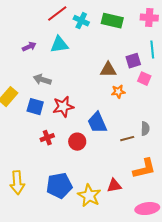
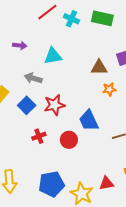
cyan triangle: (59, 45) -> (53, 56), moved
purple arrow: (29, 47) -> (20, 45), turned 32
blue square: (35, 107) -> (27, 105), turned 30

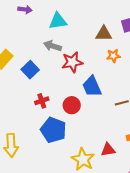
gray arrow: (33, 78) -> (53, 46), moved
red star: (55, 105) -> (72, 62), moved
blue pentagon: (51, 184) -> (53, 130), moved, turned 30

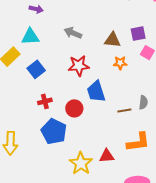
cyan triangle: (58, 21) -> (30, 37), moved
gray arrow: (53, 46) -> (73, 33), moved

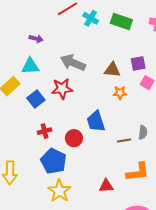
gray arrow: (73, 33) -> (73, 63), size x1.4
red star: (79, 66) -> (62, 89), moved
yellow star: (81, 163) -> (59, 191), moved

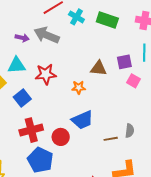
gray arrow: (73, 63) -> (47, 35), moved
red star: (62, 89) -> (46, 74), moved
orange star: (120, 93) -> (79, 87), moved
blue trapezoid: (96, 121) -> (82, 120), turned -95
red cross: (45, 131) -> (31, 130), size x1.6

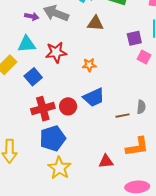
brown triangle: (99, 68) -> (95, 23), moved
red circle: (61, 137) -> (68, 106), moved
blue pentagon: (40, 160) -> (53, 138), turned 30

